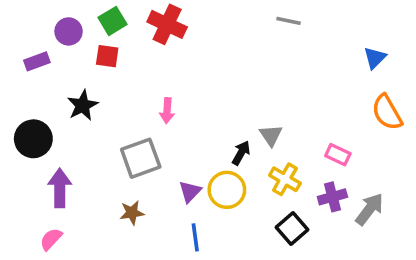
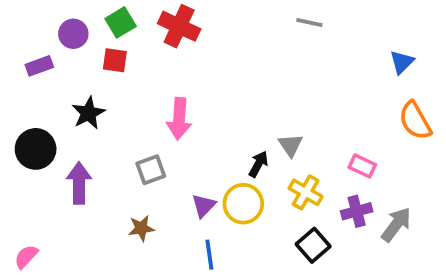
pink arrow: (167, 111) -> (179, 119), size x1.5
gray square: (141, 158) -> (151, 170), size x0.7
purple arrow: (60, 188) -> (79, 183), moved
pink semicircle: (51, 239) -> (26, 257), moved

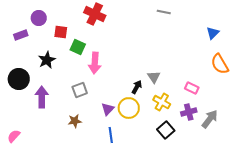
green square: (121, 22) -> (78, 47), moved, turned -35

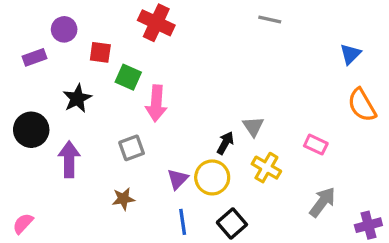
purple cross: (189, 112) -> (368, 225), moved
gray arrow: (210, 119) -> (322, 202), moved
black square: (166, 130) -> (232, 224), moved

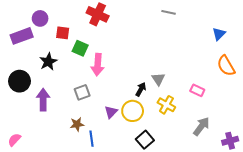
purple rectangle: (34, 57) -> (22, 36), size x1.5
blue line: (183, 222) -> (91, 139), moved

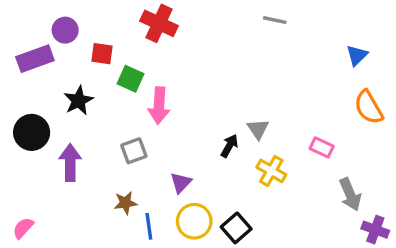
yellow circle: (133, 111) -> (194, 221), moved
gray arrow: (201, 126) -> (350, 194), moved, turned 120
purple cross: (230, 141) -> (375, 230), turned 35

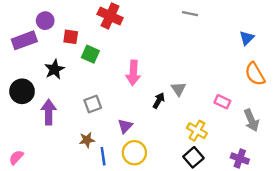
pink arrow: (159, 106) -> (133, 73), moved
yellow cross: (271, 171) -> (197, 131), moved
gray arrow: (350, 194) -> (251, 120), moved
black square: (236, 228) -> (193, 157), moved
purple cross: (375, 230) -> (240, 158), moved

